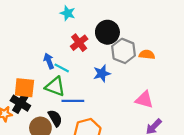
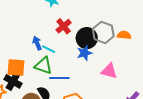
black circle: (107, 32) -> (87, 38), moved
pink triangle: (144, 100) -> (109, 71), moved

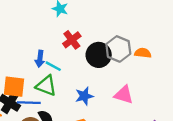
blue arrow: (37, 43) -> (40, 59), turned -152
blue star: (85, 53) -> (84, 96), moved
blue line: (59, 78) -> (29, 103), moved

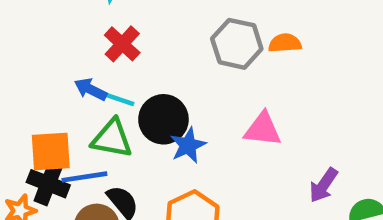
red cross: (72, 40) -> (122, 44), moved
black circle: (99, 55) -> (163, 119), moved
blue arrow: (40, 59) -> (91, 89), turned 119

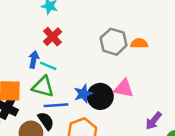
blue arrow: (91, 89) -> (34, 60), turned 70
black circle: (163, 119) -> (100, 96), moved
blue line: (84, 177) -> (56, 105), moved

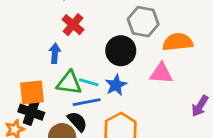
orange semicircle: (139, 43) -> (178, 42), moved, size x1.5
cyan line: (48, 66) -> (89, 82), moved
black circle: (100, 96) -> (121, 51), moved

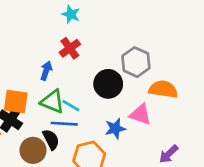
blue star: (116, 85) -> (115, 128), moved

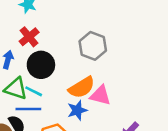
black circle: (108, 84) -> (41, 65), moved
orange semicircle: (163, 89) -> (82, 87), moved, turned 144

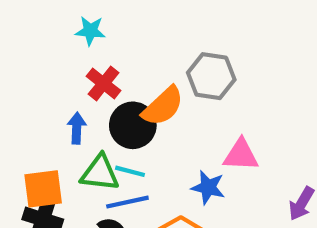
orange semicircle: (82, 87) -> (163, 106), moved
blue star: (77, 110) -> (208, 187), turned -30

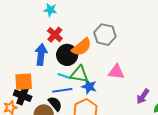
blue arrow: (77, 128) -> (41, 54), size x1.5
green triangle: (100, 173) -> (79, 74), moved
blue star: (208, 187) -> (89, 87), moved

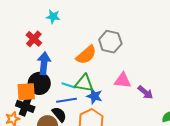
red cross: (55, 35) -> (34, 39), moved
black circle: (67, 55) -> (39, 83), moved
purple arrow: (143, 96) -> (145, 92), moved, turned -84

